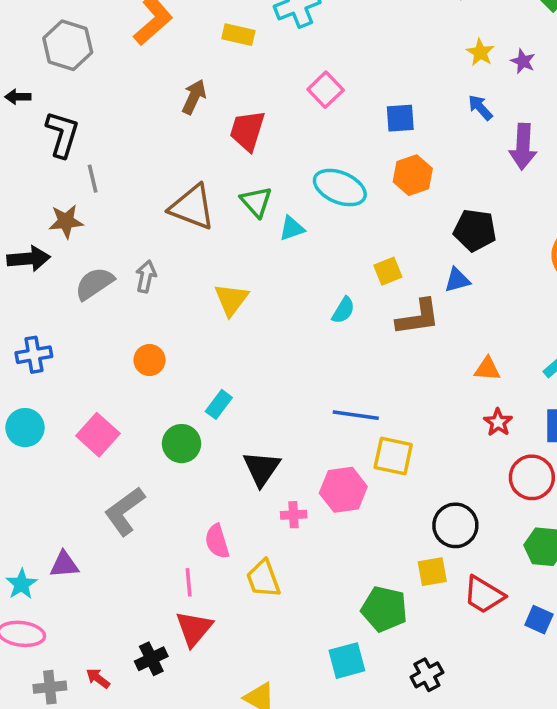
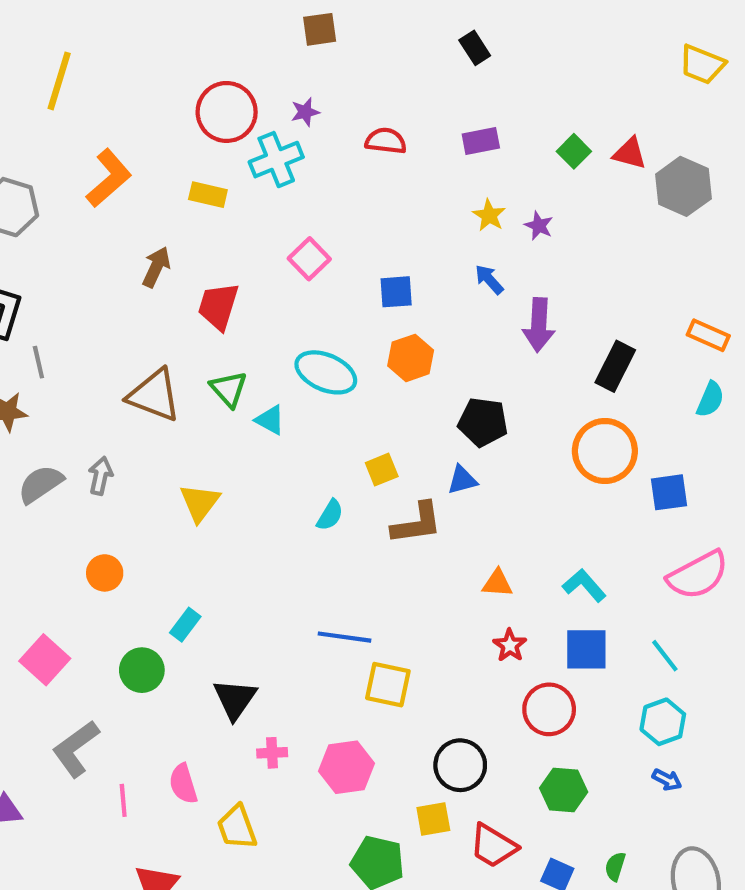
cyan triangle: (292, 228) -> (270, 420), turned 48
pink hexagon: (343, 490) -> (346, 767), moved
pink line: (189, 582) -> (123, 800), moved

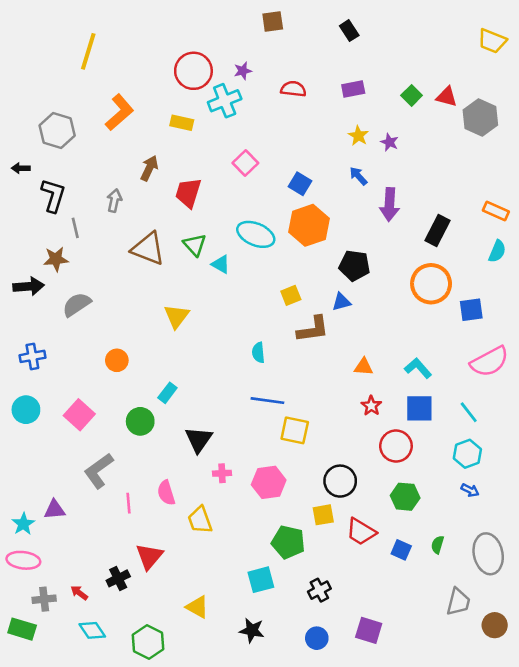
brown square: (320, 29) -> (273, 21), moved
blue square: (396, 292) -> (300, 184), turned 35
orange hexagon: (411, 358) -> (309, 225), size x1.4
gray arrow: (100, 476) -> (114, 201), moved
cyan semicircle: (330, 515) -> (258, 353), moved, turned 144

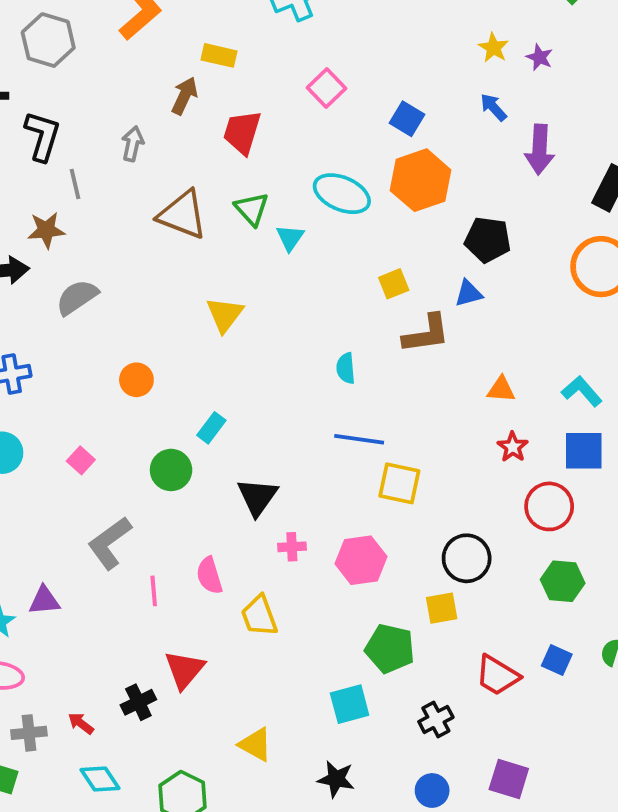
yellow rectangle: (182, 123) -> (219, 55), moved
cyan triangle: (221, 264) -> (290, 238), turned 36
pink square: (79, 415) -> (81, 460), size x0.6
red trapezoid: (361, 532) -> (497, 675), moved

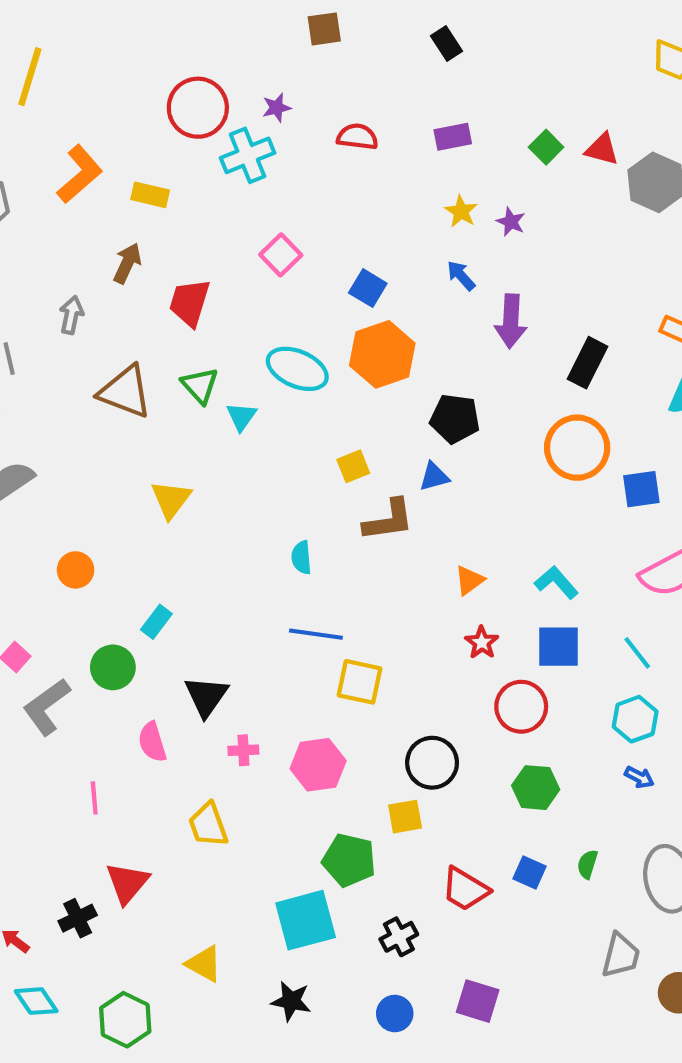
yellow rectangle: (219, 55) -> (150, 195), moved
orange triangle: (501, 389) -> (469, 580), turned -40
gray L-shape: (110, 543) -> (47, 707), moved
pink semicircle: (209, 576) -> (152, 742), moved
cyan square: (350, 704) -> (306, 920), size x1.4

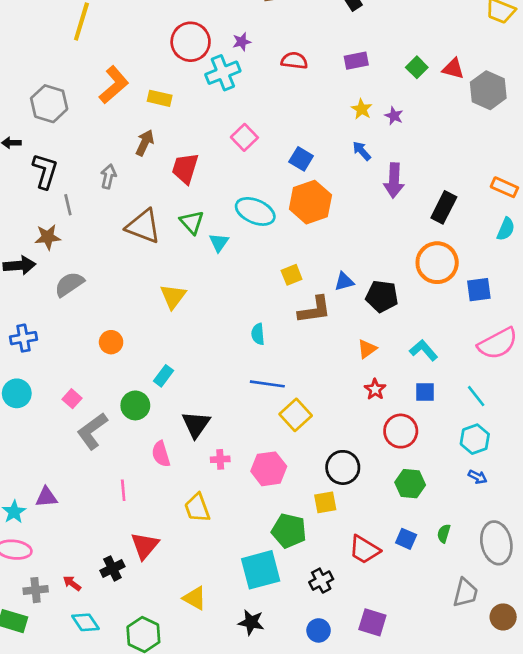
black pentagon: (455, 419) -> (382, 296), moved
blue square: (558, 647) -> (425, 392), size x0.7
yellow square: (359, 682) -> (296, 415), turned 36

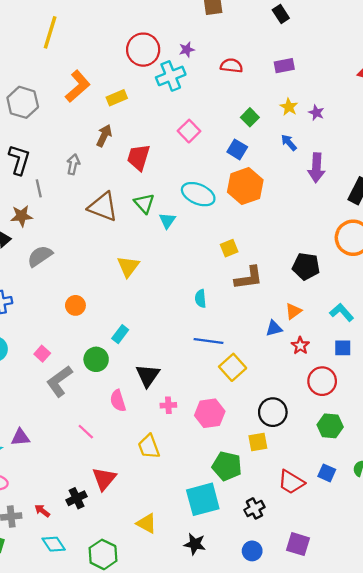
green square: (417, 67) -> (250, 117), moved
yellow rectangle: (160, 98) -> (117, 98), turned -36
blue triangle: (344, 282) -> (274, 328), moved
pink line: (123, 490) -> (86, 432), turned -42

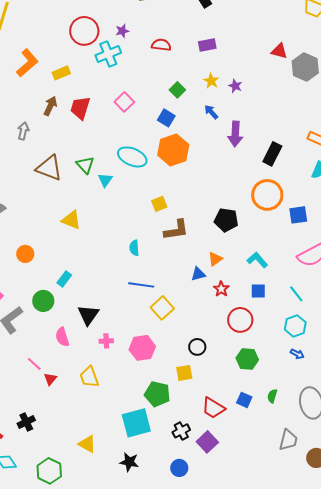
red trapezoid: (139, 157) -> (80, 108), moved
yellow triangle: (128, 266) -> (71, 220), turned -45
black circle: (273, 412) -> (197, 347), size x0.7
red triangle: (104, 479) -> (50, 379), moved, size x0.6
purple square: (298, 544) -> (207, 442), moved, turned 30

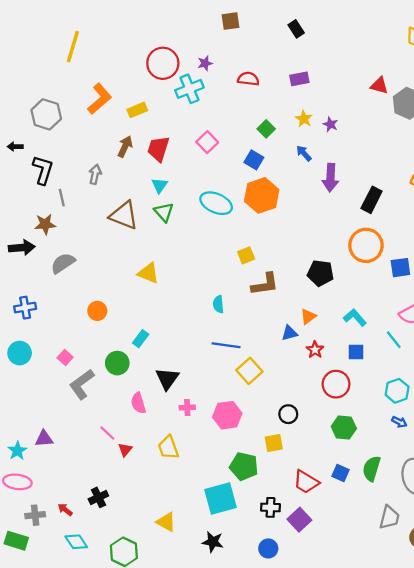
cyan triangle: (105, 180) -> (159, 185), moved
cyan line: (296, 294) -> (394, 340), moved
green semicircle: (272, 396) -> (372, 469), size x1.6
black cross: (181, 431) -> (271, 507), turned 30

